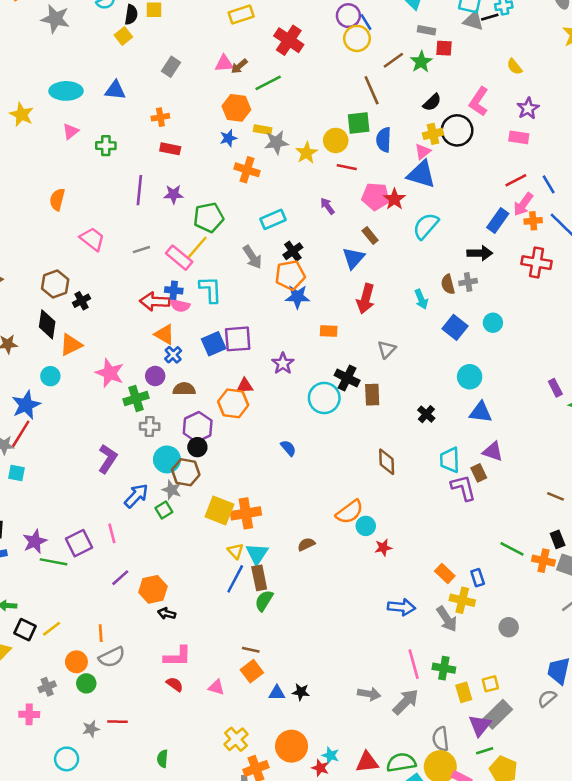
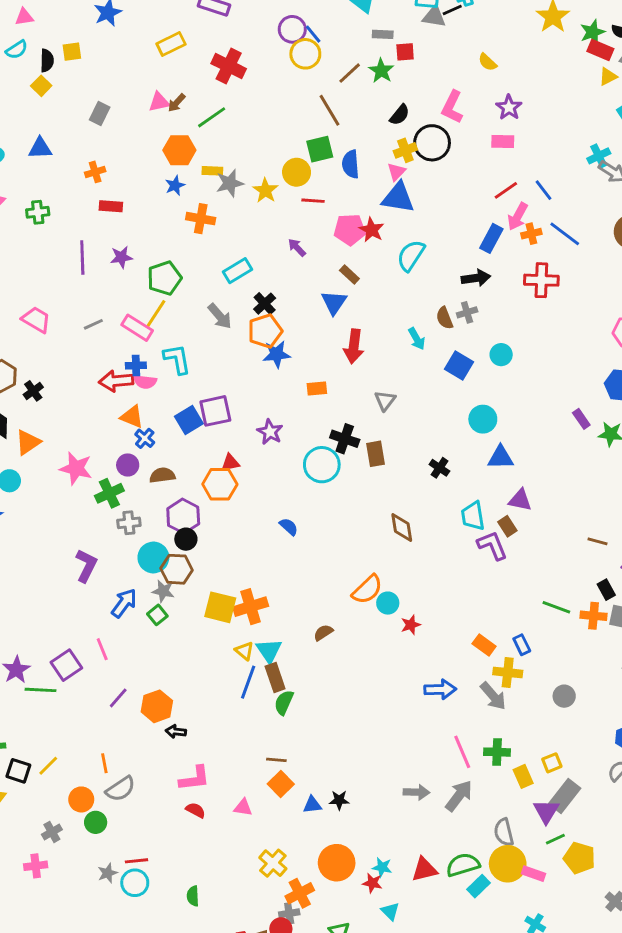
cyan circle: (67, 759) -> (135, 883), moved

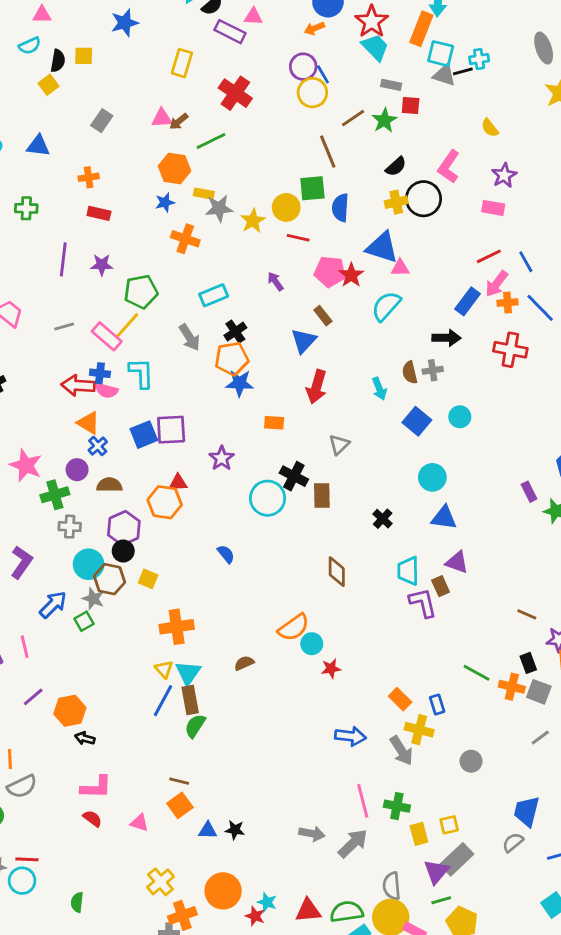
yellow rectangle: (171, 44) -> (182, 63), turned -56
pink triangle: (396, 172) -> (400, 268), moved, turned 36
yellow square: (220, 607) -> (148, 579), moved, size x0.6

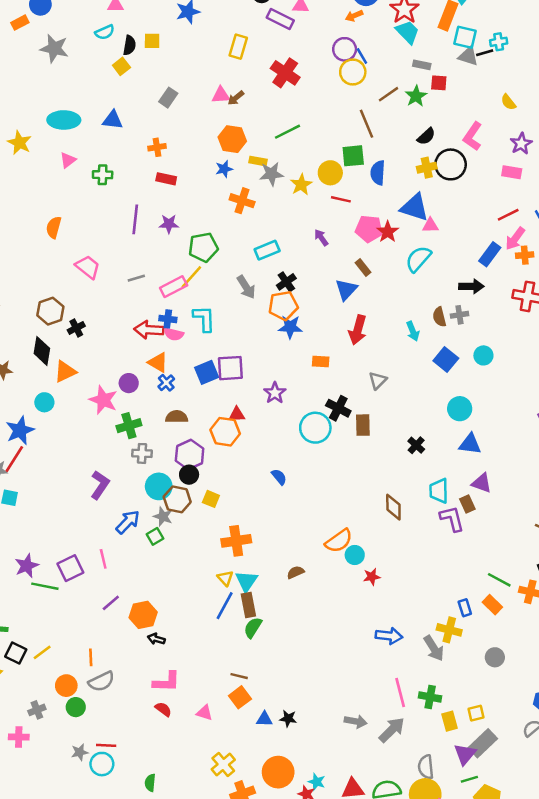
green line: (211, 141) -> (287, 132), moved
pink rectangle: (107, 336) -> (174, 287), turned -68
purple circle: (77, 470) -> (129, 383), moved
brown diamond: (337, 572) -> (393, 507), moved
orange rectangle: (400, 699) -> (492, 605), moved

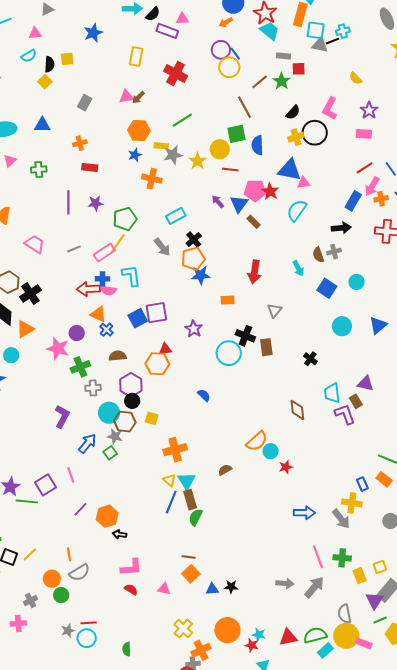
blue triangle: (346, 290) -> (239, 204), moved
black cross: (76, 328) -> (30, 294), size x1.5
blue triangle: (470, 444) -> (378, 325), moved, turned -42

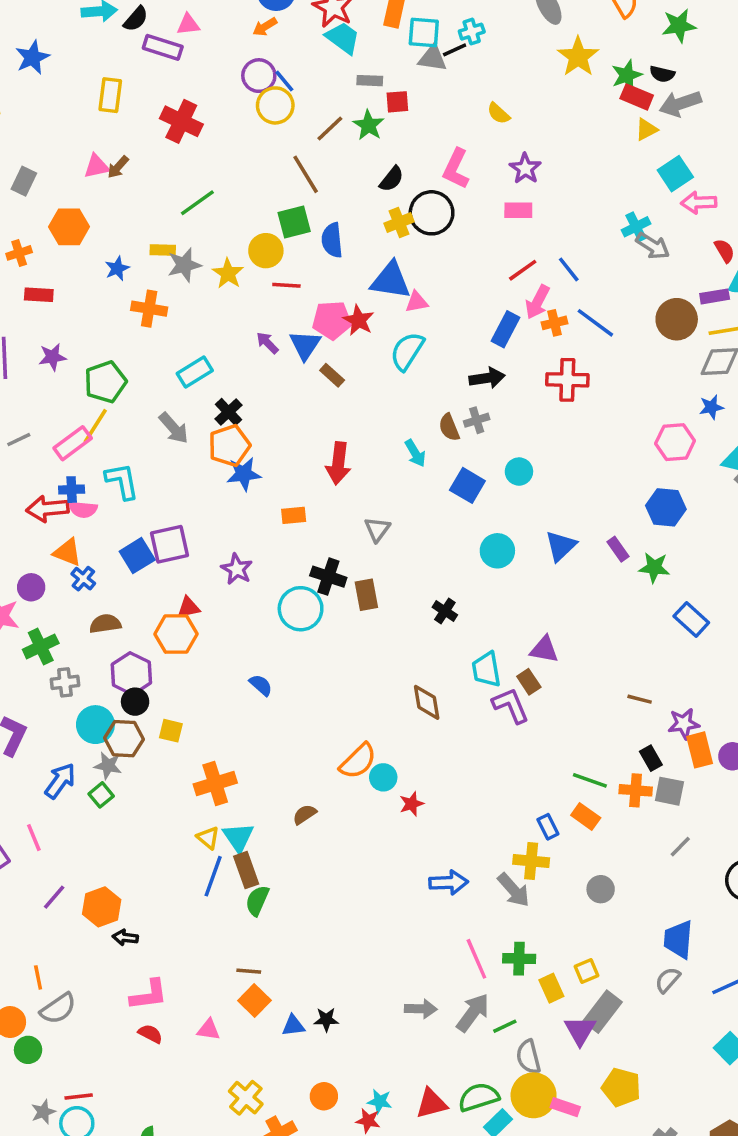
orange hexagon: (139, 131) -> (69, 227), moved
green line: (380, 620) -> (505, 1026), moved
orange circle: (227, 630) -> (324, 1096), size x0.6

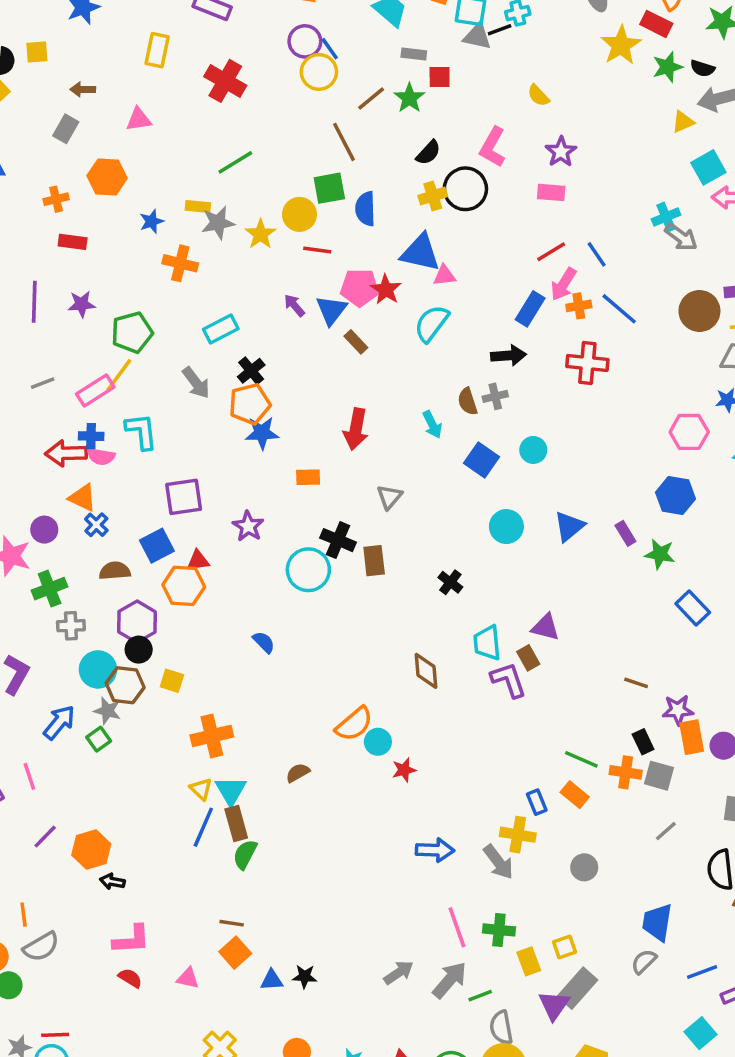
red rectangle: (637, 97) -> (656, 24), moved
brown arrow: (118, 167) -> (83, 89), moved, turned 45
blue square: (137, 556) -> (157, 546), moved
gray arrow: (421, 1009) -> (399, 973), turned -40

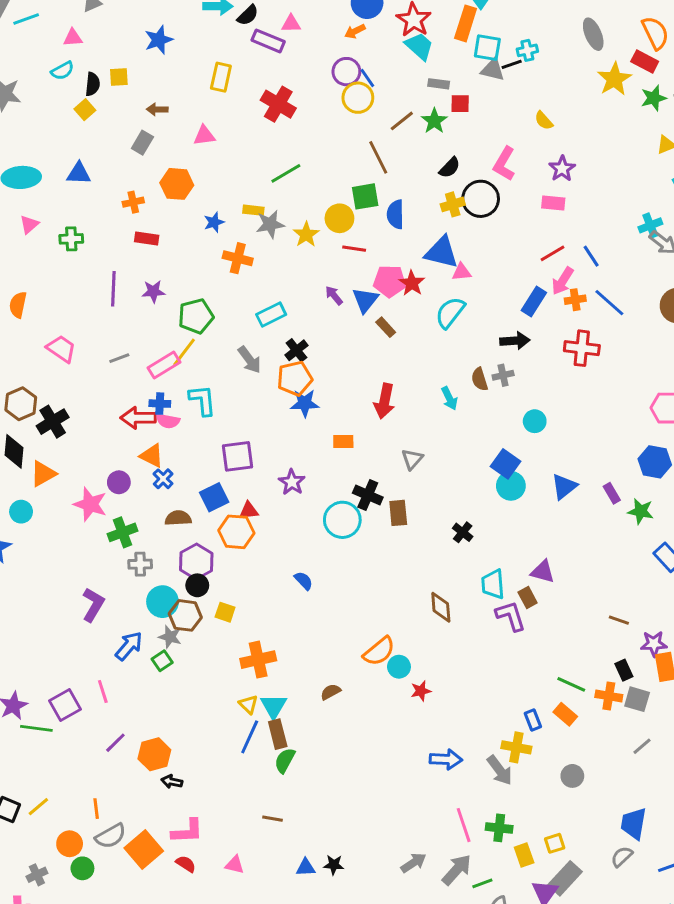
blue square: (482, 460) -> (505, 464), moved
orange square: (235, 953) -> (144, 849), moved, size x1.4

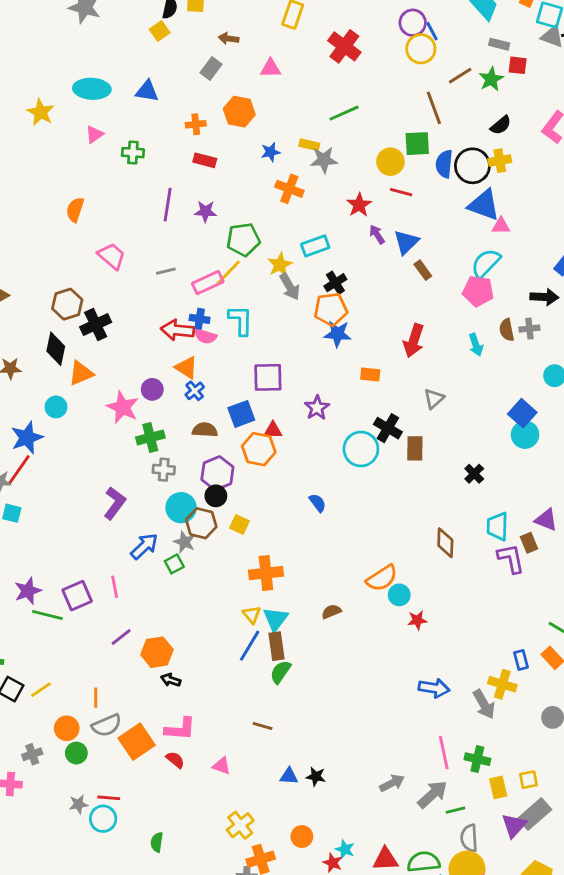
black circle: (481, 199) -> (472, 166), moved
yellow star: (306, 235) -> (280, 265), moved
pink pentagon: (390, 281) -> (478, 291), moved
red star: (412, 283) -> (359, 205), moved

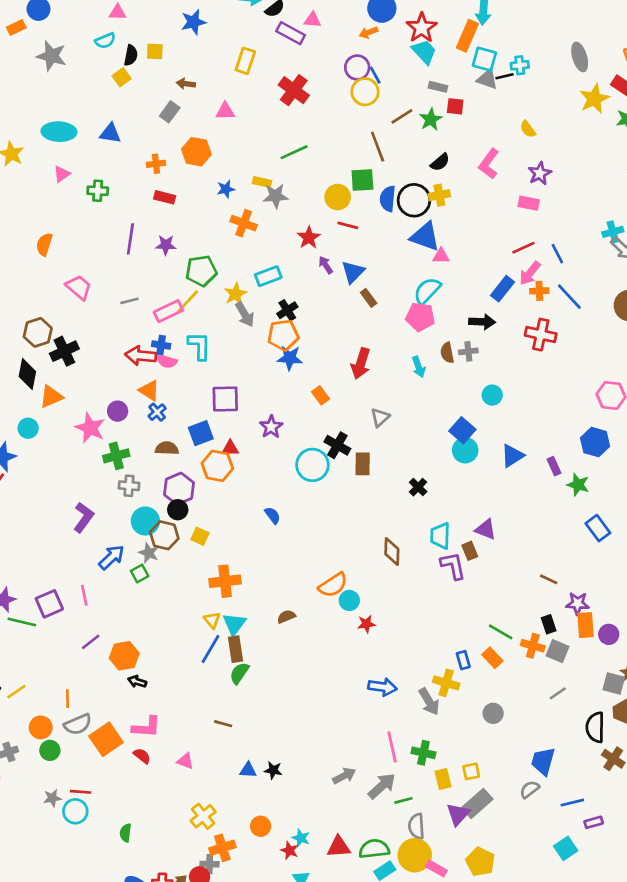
orange rectangle: (370, 374) -> (321, 395), turned 48

